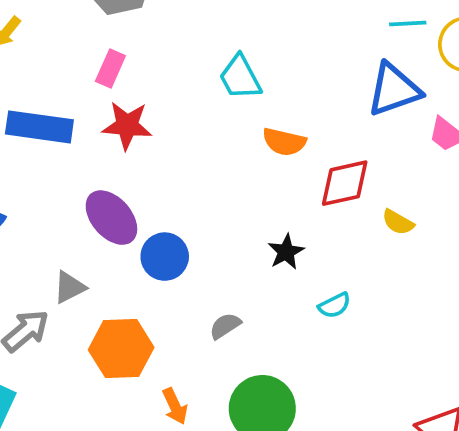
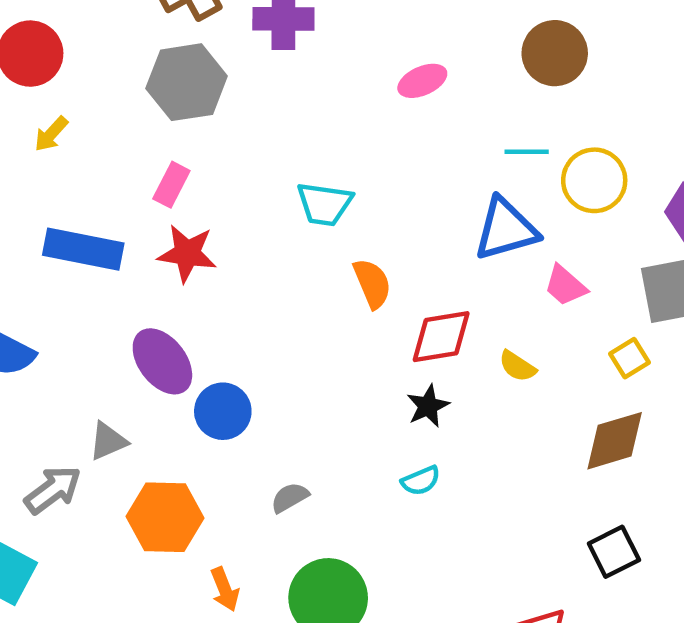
cyan trapezoid: (240, 77) -> (325, 204), turned -57
orange semicircle: (284, 142) -> (372, 283), turned -129
yellow semicircle: (398, 222) -> (517, 366), moved
black star: (286, 252) -> (428, 406), moved

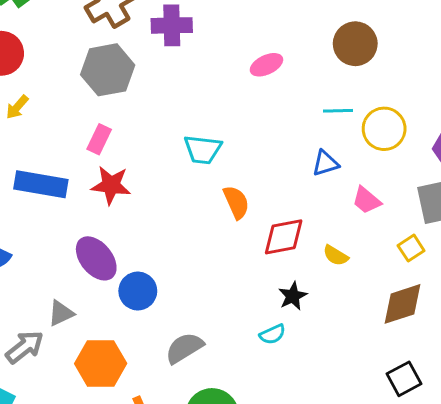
blue triangle: (506, 229) -> (325, 163), size x0.6
black star: (428, 406) -> (293, 296), moved
gray semicircle: (290, 497) -> (184, 348), size x1.5

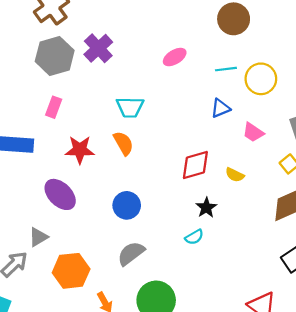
purple cross: (172, 25) -> (98, 48), moved, turned -36
pink ellipse: (266, 65) -> (175, 57), moved
red star: (111, 185) -> (80, 150), moved
orange semicircle: (236, 202) -> (123, 143), moved
blue circle: (138, 291) -> (127, 205), moved

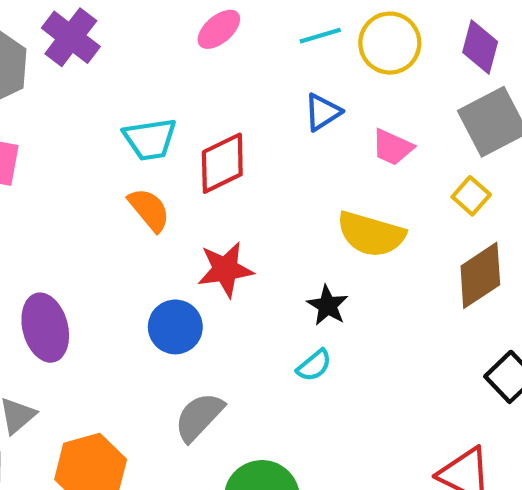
red star: (80, 150) -> (225, 269), moved
red diamond: (195, 165) -> (222, 163), moved
yellow semicircle: (235, 175) -> (371, 234), size x1.8
purple ellipse: (60, 194) -> (45, 328), turned 40

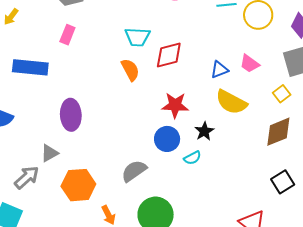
blue triangle: (323, 112) -> (219, 70), moved
red star: (225, 269) -> (175, 105), moved
blue circle: (175, 327) -> (167, 139), moved

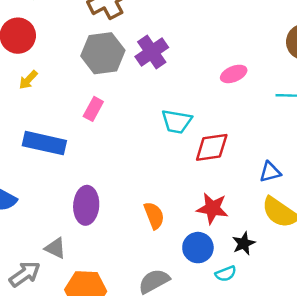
orange semicircle: (130, 70) -> (154, 215), moved
gray triangle: (49, 153) -> (55, 248), turned 48

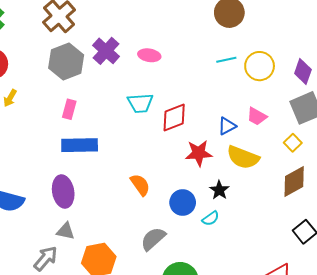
pink ellipse: (234, 74) -> (149, 55), moved, turned 45
blue rectangle: (44, 143) -> (80, 145), moved
purple ellipse: (86, 205) -> (63, 192), moved
red star: (212, 208) -> (199, 153), moved

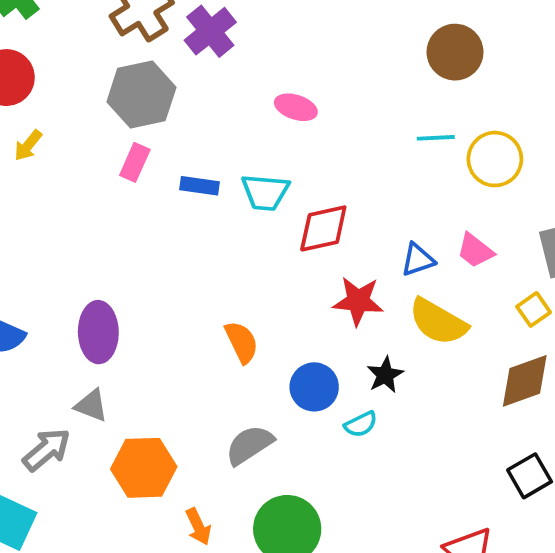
purple cross: (106, 51) -> (210, 31), moved
pink rectangle: (69, 109) -> (135, 162), moved
blue rectangle: (80, 145) -> (199, 186), moved, size x0.6

